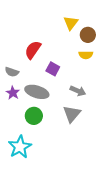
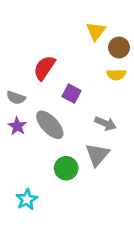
gray ellipse: (37, 92) -> (50, 125), turned 30
green circle: (34, 116) -> (66, 168), moved
cyan star: (20, 147) -> (27, 199), size x0.7

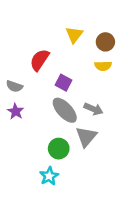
yellow triangle: (96, 31) -> (74, 35), moved
gray ellipse: (50, 125) -> (65, 110), moved
cyan star: (27, 199) -> (49, 176), moved

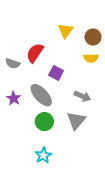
gray semicircle: (14, 86) -> (13, 63), moved
gray ellipse: (65, 110) -> (41, 95), moved
green circle: (59, 149) -> (44, 122), moved

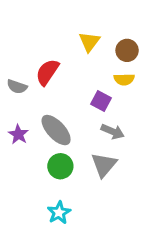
purple square: (56, 73) -> (101, 101), moved

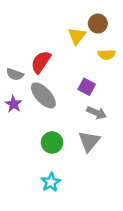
brown circle: (127, 50) -> (98, 24), moved
yellow semicircle: (124, 79) -> (107, 55), moved
gray ellipse: (56, 130) -> (43, 95), moved
purple star: (18, 134) -> (14, 104), moved

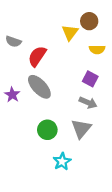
gray semicircle: (15, 74) -> (13, 42), moved
purple square: (87, 87) -> (90, 79), moved
cyan star: (51, 182) -> (62, 161), moved

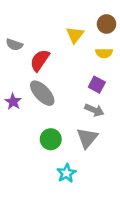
brown circle: (89, 21) -> (107, 24), moved

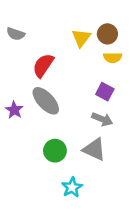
brown circle: (107, 24) -> (107, 34), moved
gray semicircle: (14, 45) -> (16, 34), moved
gray triangle: (87, 138) -> (94, 149), turned -45

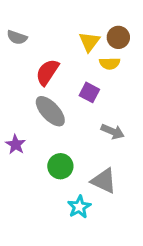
yellow semicircle: (113, 58) -> (110, 63), moved
purple square: (105, 92) -> (89, 92), moved
purple star: (14, 110) -> (16, 145), moved
gray triangle: (94, 149) -> (104, 181), moved

